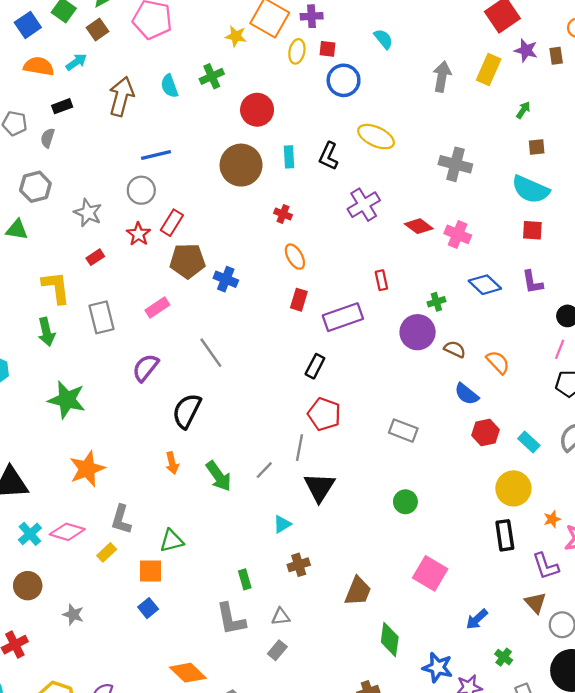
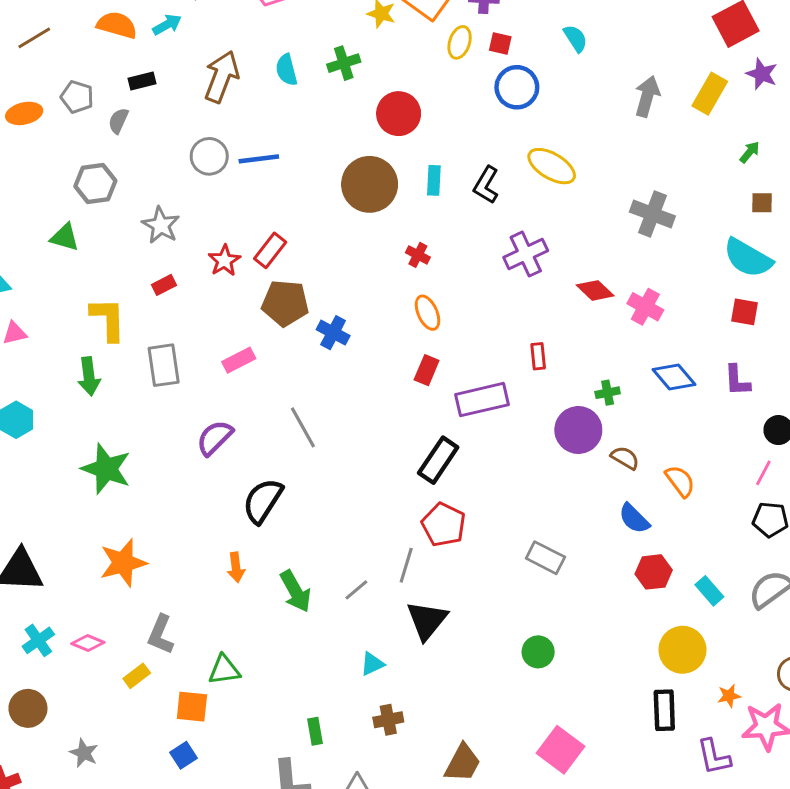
gray circle: (141, 190) -> (209, 156), moved
black rectangle: (315, 366) -> (438, 460), size x1.4
pink diamond: (67, 532) -> (88, 643), size x0.7

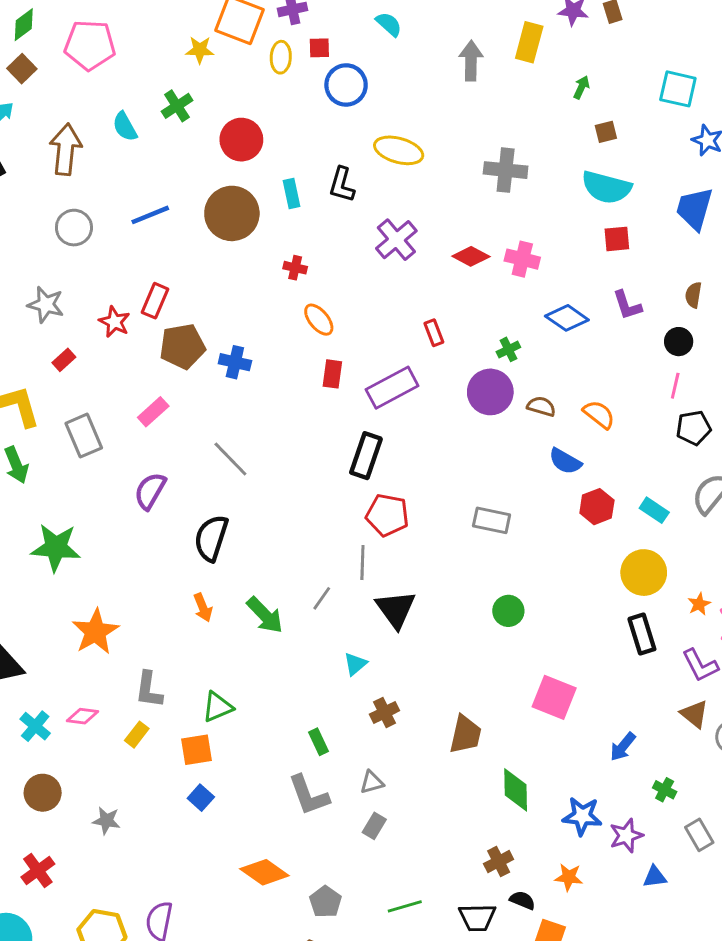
blue line: (259, 159) -> (150, 215), moved

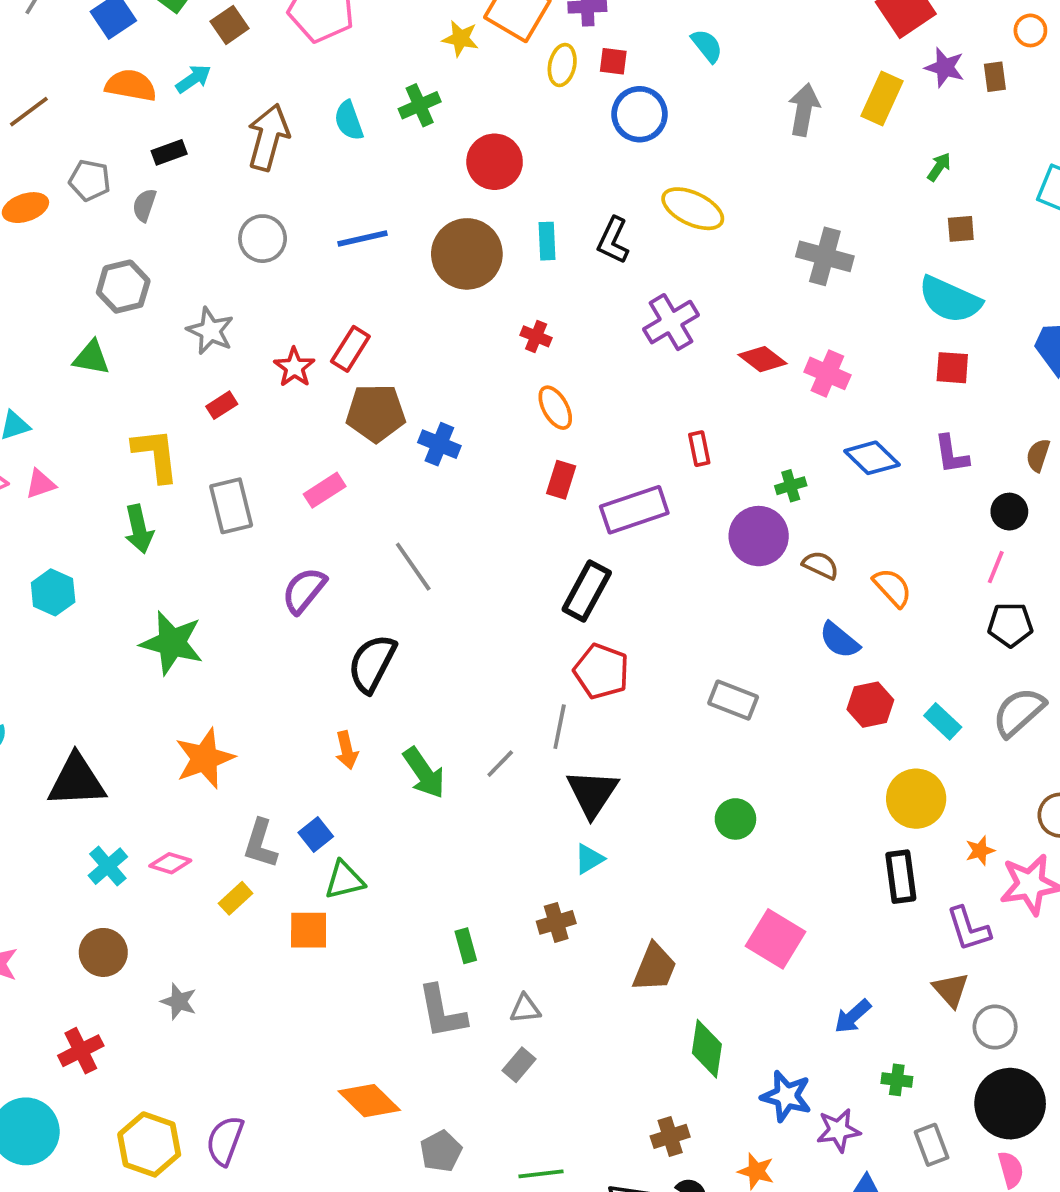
cyan triangle: (355, 664) -> (589, 859), moved
green cross: (665, 790) -> (897, 1080), turned -30
blue square: (201, 798) -> (316, 835), moved

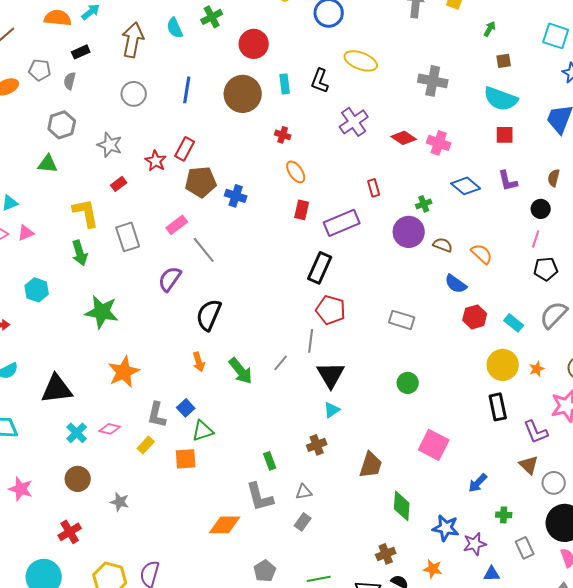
blue line: (362, 239) -> (187, 90), turned -64
gray line: (413, 567) -> (204, 250), moved
orange star: (980, 851) -> (537, 369), moved
orange diamond: (369, 1101) -> (225, 525), moved, turned -40

